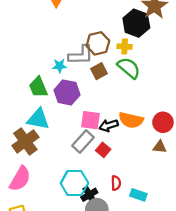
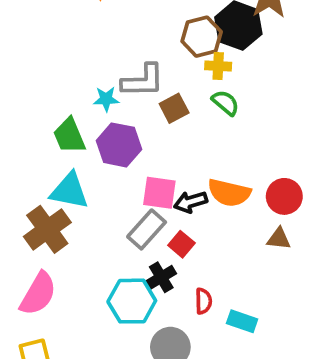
brown hexagon: (98, 43) -> (202, 37), moved
green semicircle: (129, 68) -> (226, 103), size x0.7
black cross: (89, 195) -> (161, 277), moved

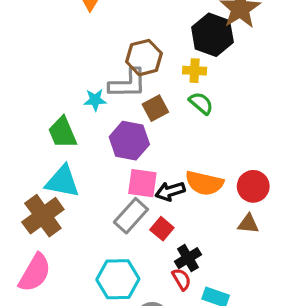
brown hexagon: (202, 37) -> (144, 58), moved
purple hexagon: (119, 145) -> (129, 141), moved
black cross: (161, 277) -> (188, 258), moved
red semicircle: (203, 301) -> (181, 279), turned -30

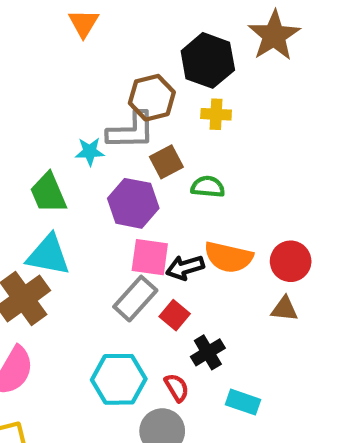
black hexagon: (212, 35) -> (208, 60), moved
green semicircle: (201, 103) -> (208, 187), moved, turned -35
red semicircle: (181, 279) -> (177, 388), moved

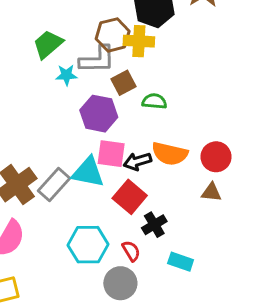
yellow cross: (216, 114) -> (139, 41), moved, size x1.4
green trapezoid: (48, 193) -> (48, 44), moved, turned 72
cyan triangle: (48, 255) -> (88, 172), moved
gray rectangle: (135, 299) -> (54, 185), moved
red square: (175, 315) -> (130, 197), size x1.5

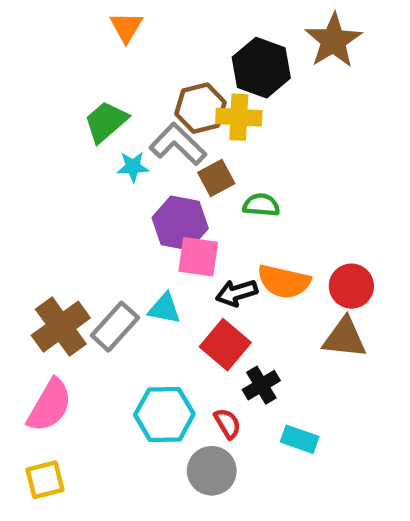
gray L-shape: (97, 60) -> (178, 144), turned -135
pink square: (111, 154) -> (198, 257), moved
cyan triangle: (88, 172) -> (164, 309), size x0.7
brown triangle: (211, 192) -> (345, 338), size x1.5

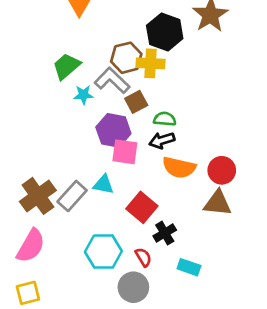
black arrow: (237, 293) -> (162, 140), moved

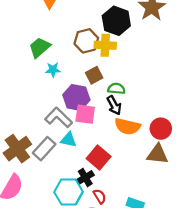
gray L-shape: (112, 81) -> (59, 117), moved
black arrow: (162, 140) -> (114, 105), turned -102
black cross: (165, 233) -> (85, 178), moved

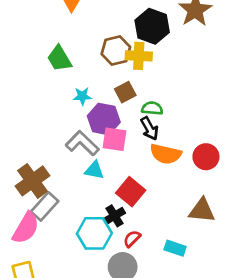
green trapezoid: (40, 47) -> (59, 59), turned -80
cyan star: (53, 70) -> (82, 96), moved
gray rectangle: (44, 149) -> (45, 206), moved
brown triangle: (157, 154) -> (202, 210), moved
red semicircle: (100, 196) -> (132, 239), turned -104

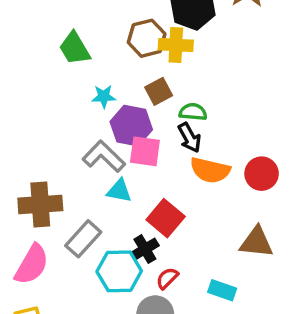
brown cross: (32, 181) -> (40, 204), turned 32
gray rectangle: (45, 206) -> (83, 239), moved

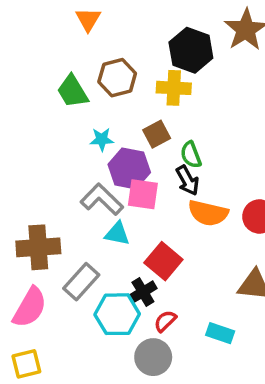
brown hexagon: (147, 38) -> (117, 78), moved
green semicircle: (193, 112) -> (191, 155), turned -116

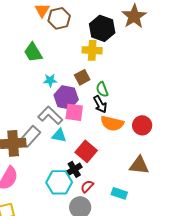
brown hexagon: (117, 78) -> (59, 18), moved
gray rectangle: (81, 282) -> (30, 136), moved

